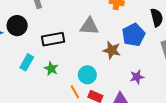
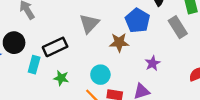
gray triangle: (89, 26) -> (89, 24), turned -36
cyan rectangle: (27, 62) -> (34, 65), moved

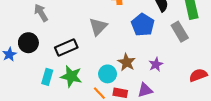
brown star: (119, 42) -> (127, 62), moved, turned 30
cyan rectangle: (34, 65) -> (47, 77), moved
green star: (61, 78) -> (71, 76), size x1.5

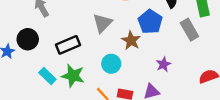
brown star: (127, 62) -> (131, 40), moved
cyan circle: (108, 74) -> (111, 64), moved
cyan rectangle: (47, 77) -> (47, 76), turned -63

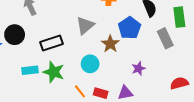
cyan rectangle: (47, 76) -> (30, 70), turned -56

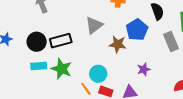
black circle: (15, 35) -> (37, 42), moved
brown star: (110, 44) -> (118, 44), turned -30
cyan circle: (90, 64) -> (98, 74), moved

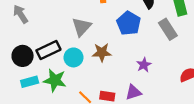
brown star: (118, 44) -> (102, 52), moved
cyan circle: (98, 74) -> (74, 57), moved

